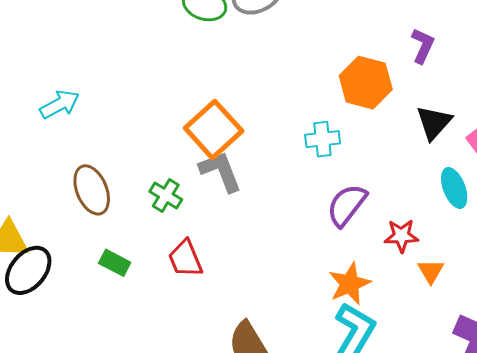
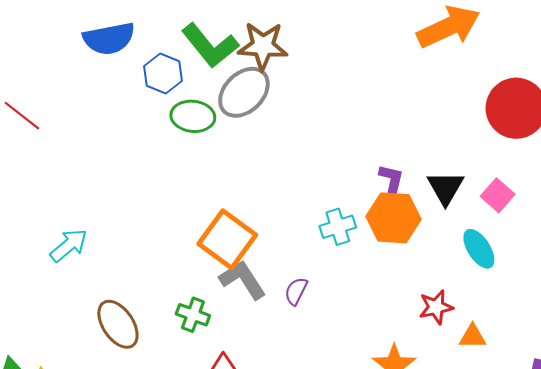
purple L-shape: (423, 46) -> (391, 181), moved
orange hexagon: (366, 83) -> (393, 218), moved
purple semicircle: (347, 205) -> (296, 291), moved, size x0.6
orange triangle: (431, 271) -> (472, 336), turned -48

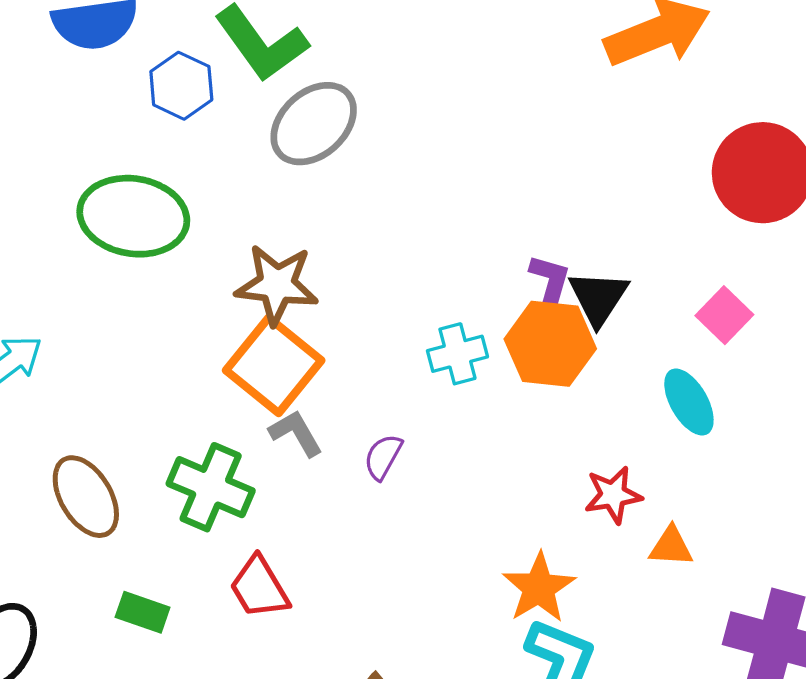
brown star: (263, 46) -> (277, 285), moved
green ellipse: (193, 116) -> (133, 216), moved, size x1.5
black triangle: (445, 188) -> (598, 298), moved
gray L-shape: (243, 280) -> (296, 433), size x0.7
green cross: (193, 315) -> (211, 487), size x1.5

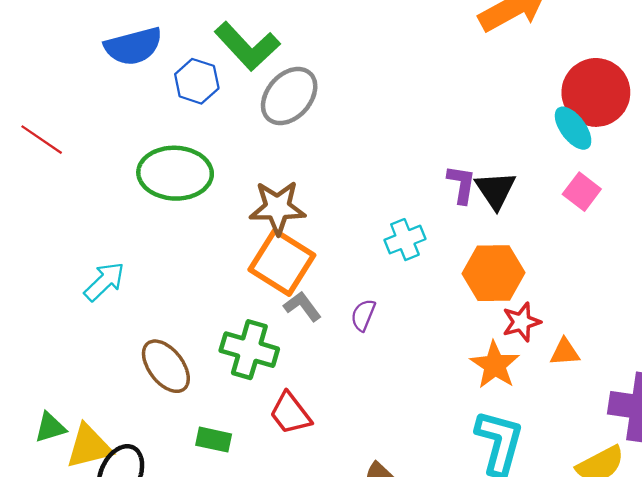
orange hexagon: (550, 344) -> (493, 273), moved
cyan ellipse: (689, 402) -> (573, 128), moved
orange star: (539, 588) -> (495, 365), moved

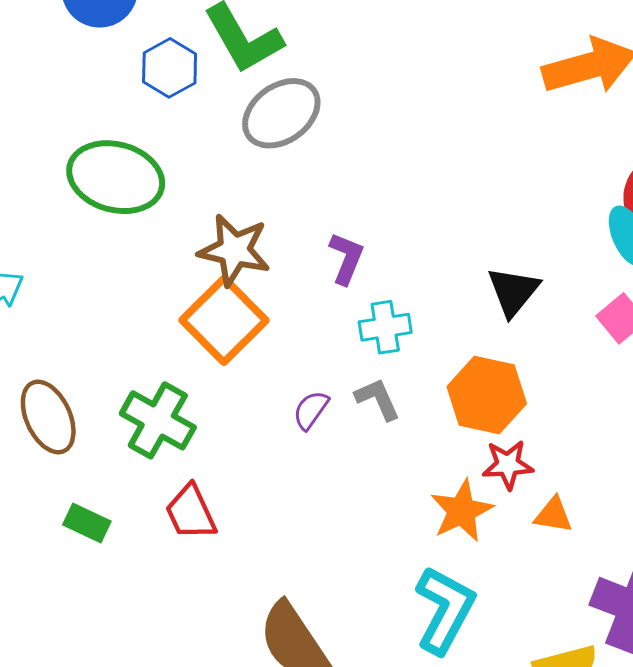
purple L-shape: (461, 184) -> (346, 258), moved
gray L-shape: (302, 306) -> (378, 399), moved

